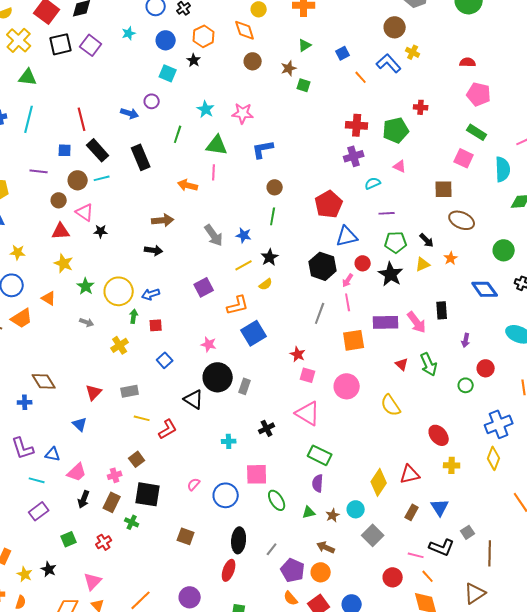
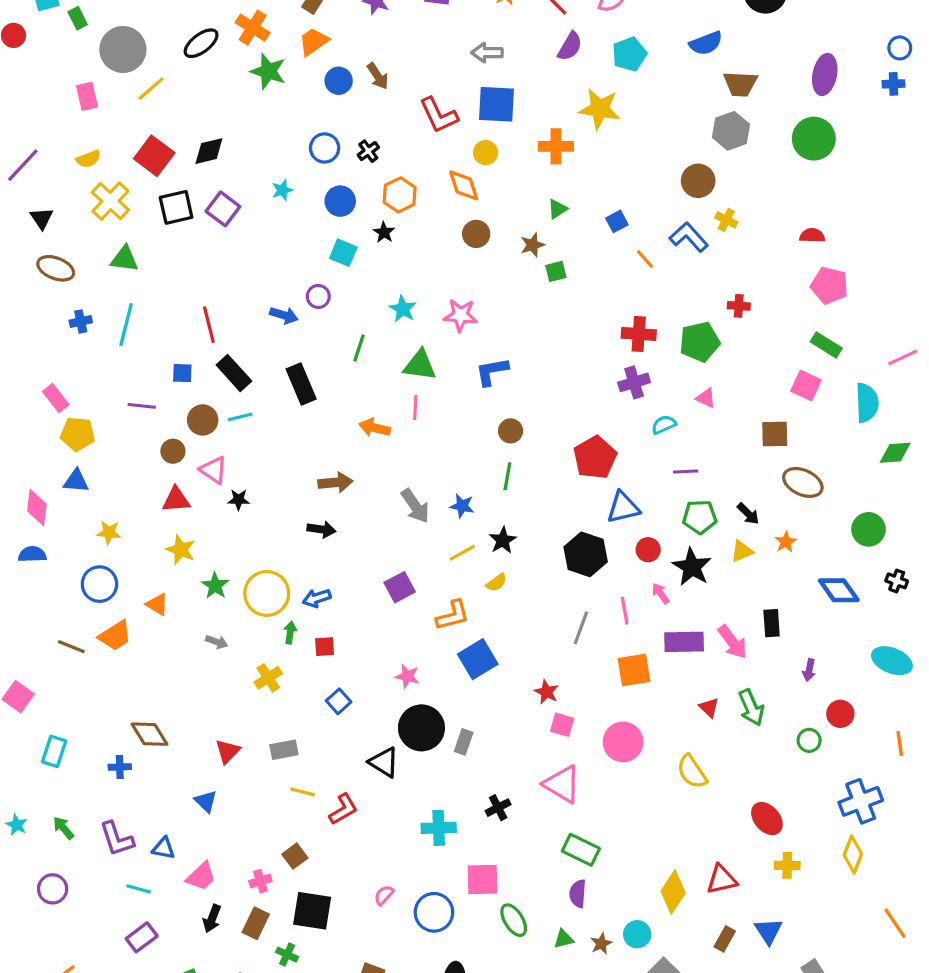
green square: (304, 85) -> (556, 271), turned -32
pink arrow: (348, 280) -> (661, 593), moved, turned 112
cyan cross: (229, 441) -> (439, 828), size x1.5

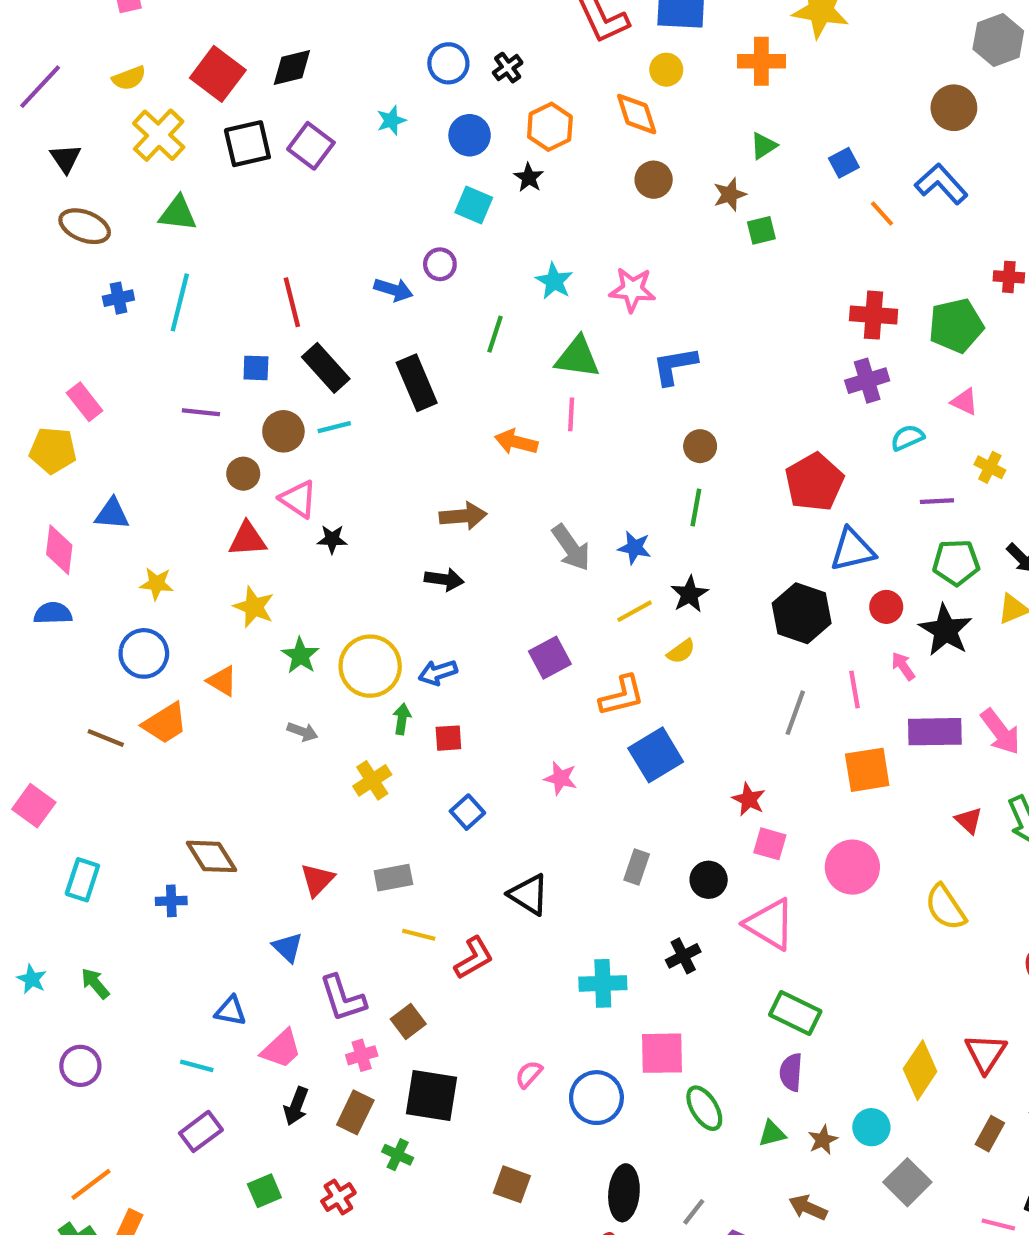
yellow cross: (726, 220) -> (990, 467), moved
yellow pentagon: (78, 434) -> (53, 450), moved
black circle: (421, 728) -> (709, 880), moved, size x0.6
purple L-shape: (117, 839) -> (343, 998), moved
red triangle: (722, 879) -> (986, 1053), turned -44

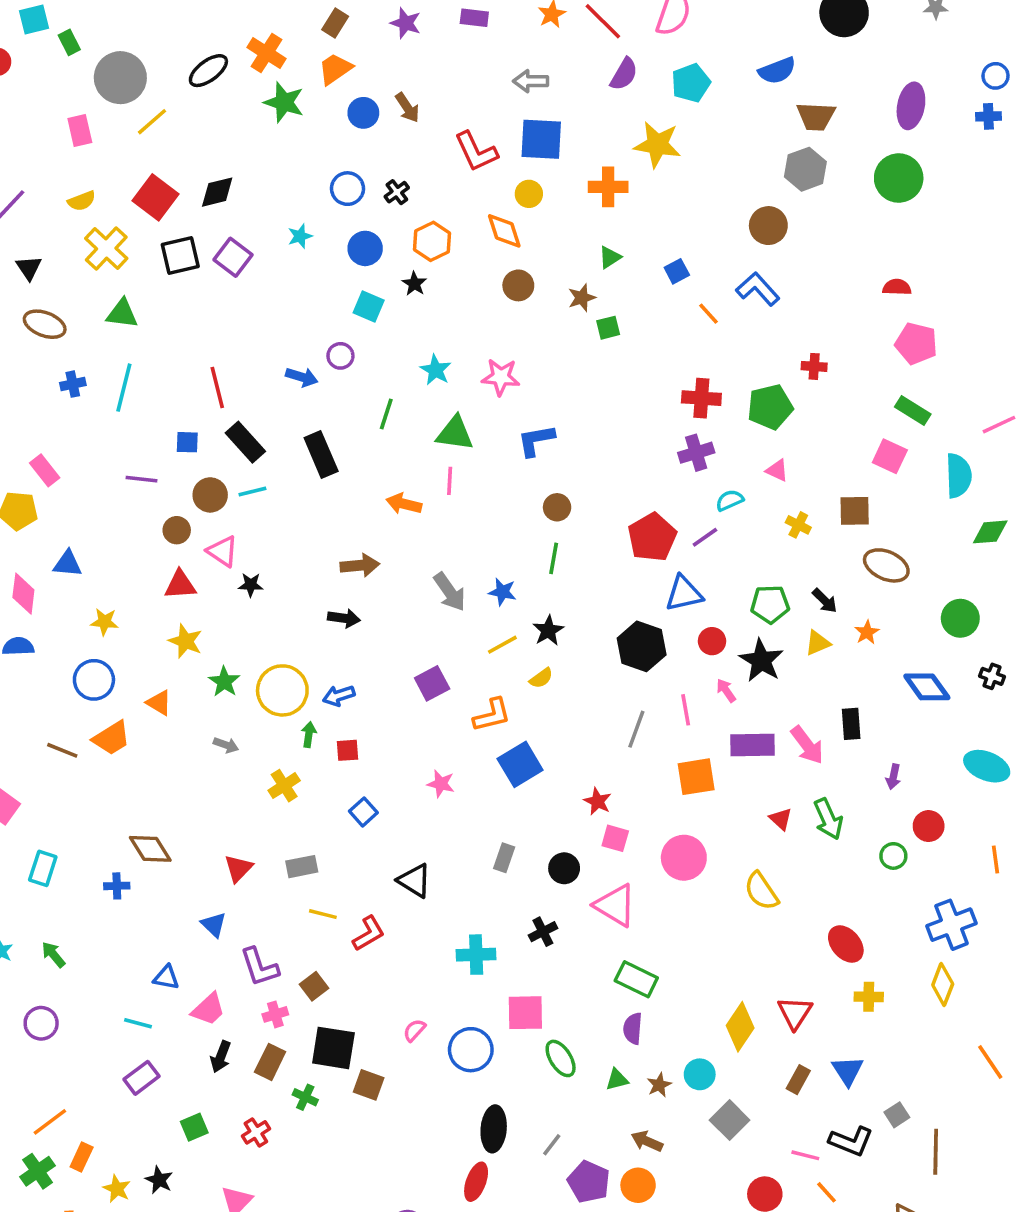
purple line: (937, 501) -> (705, 537), moved, turned -32
brown square: (512, 1184) -> (369, 1085), moved

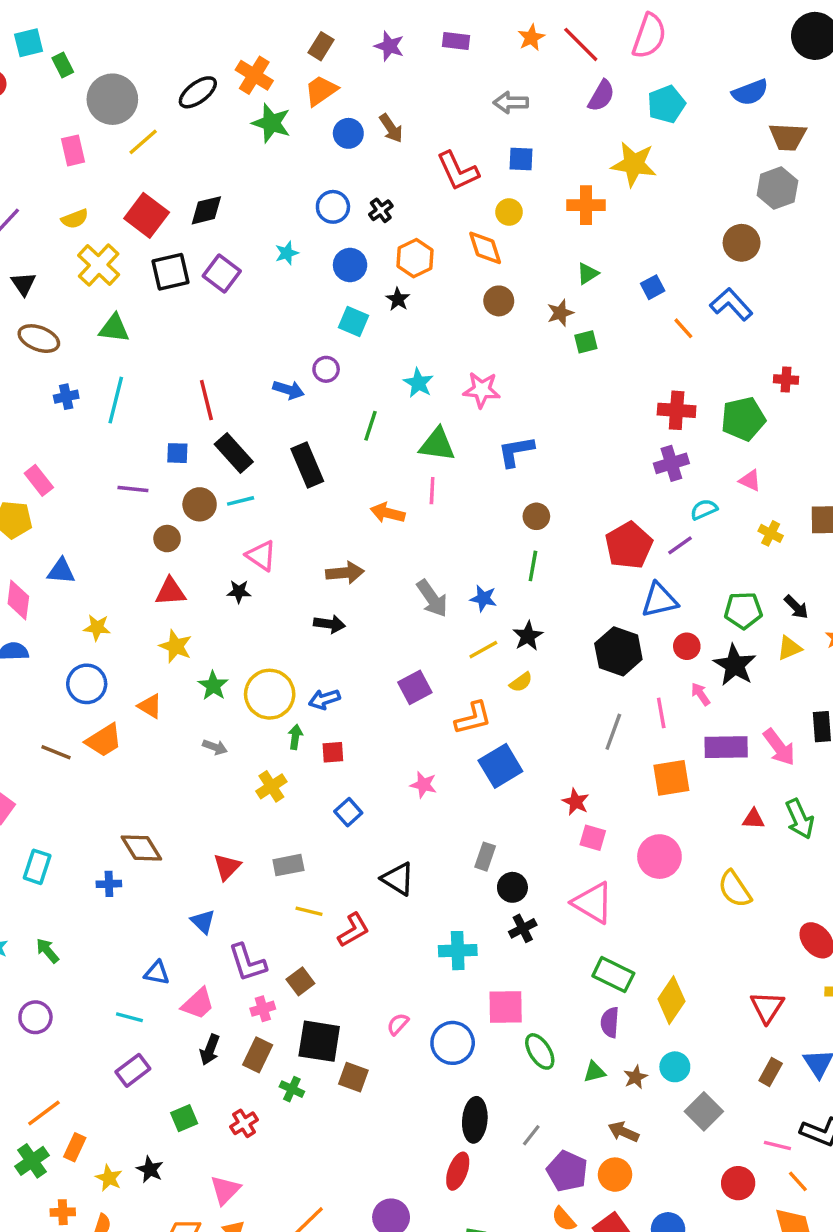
blue square: (541, 139) -> (521, 159), size x0.6
pink triangle: (222, 551) -> (261, 556), moved
red triangle: (781, 819) -> (753, 819), turned -40
black circle: (564, 868) -> (512, 887), moved
yellow diamond: (740, 1027) -> (671, 1000), moved

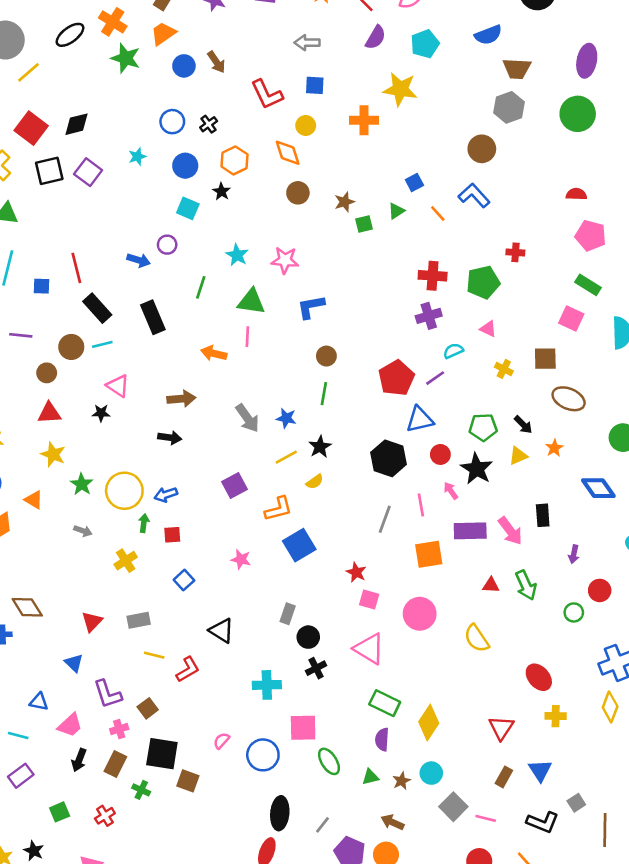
green triangle: (588, 274) -> (396, 211), moved
blue square: (177, 453) -> (41, 286), moved
pink line: (777, 1145) -> (486, 818), moved

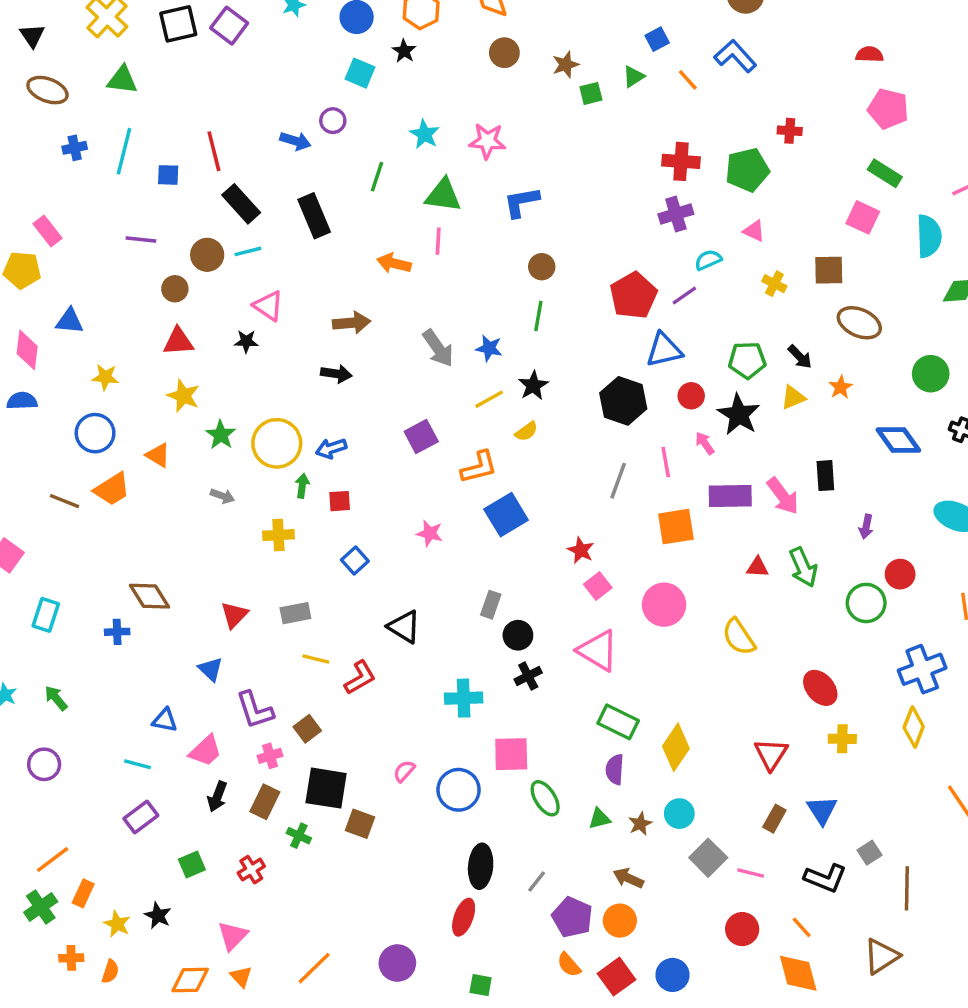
yellow cross: (126, 561) -> (278, 535), turned 30
pink square: (369, 600) -> (598, 586), turned 36
green circle: (574, 612) -> (866, 603), size x1.5

